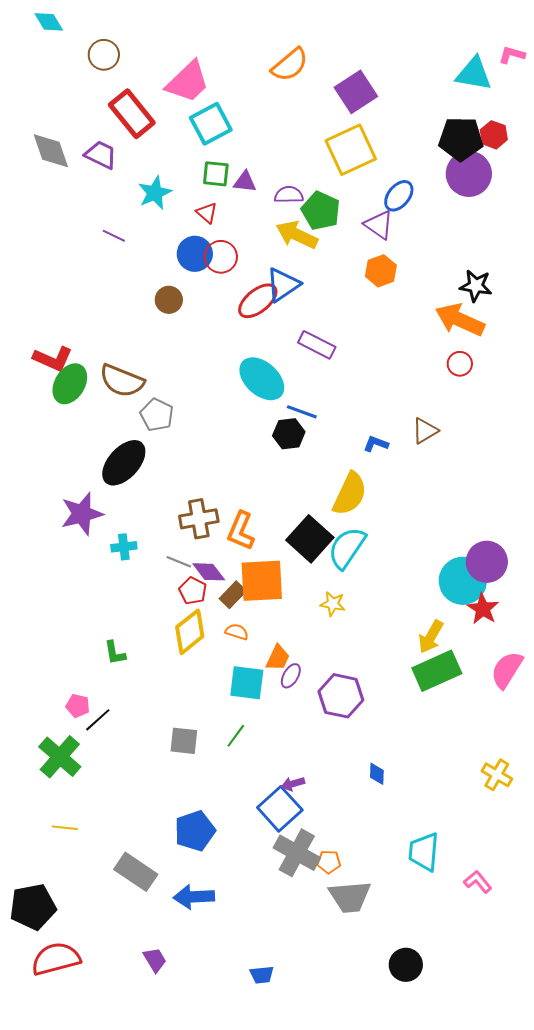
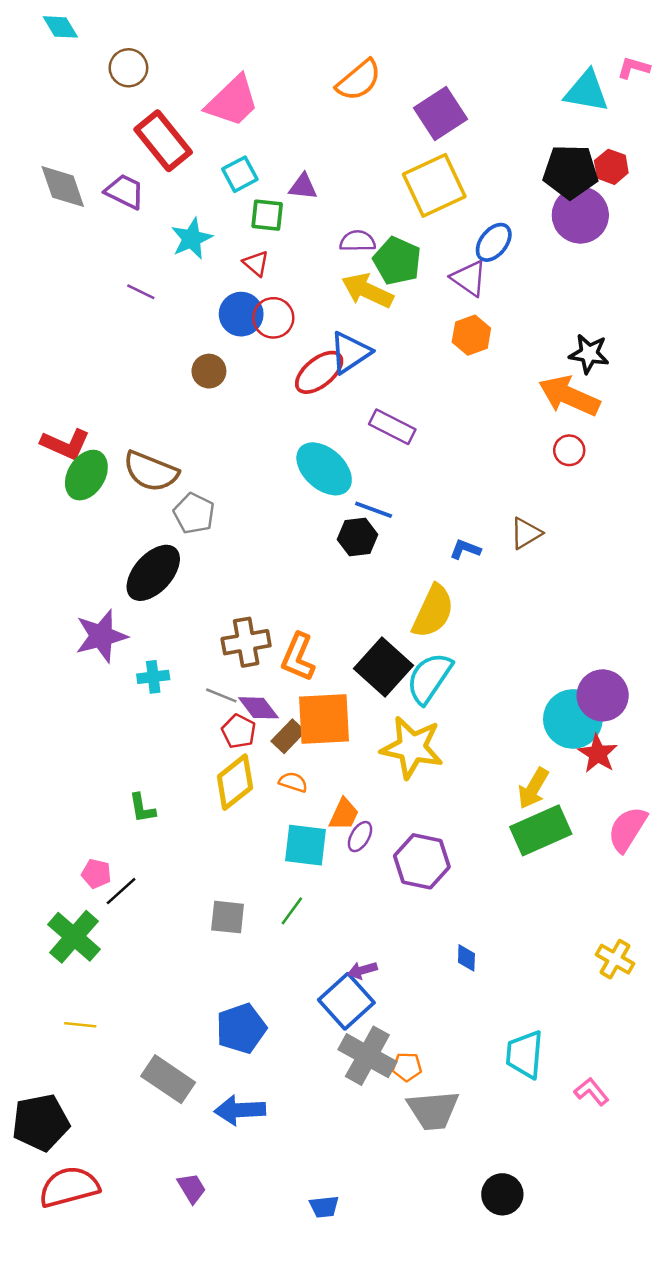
cyan square: (211, 124) -> (240, 174), moved, size x0.7
purple triangle: (245, 182) -> (303, 187), moved
yellow star: (333, 604) -> (412, 747), size x2.0

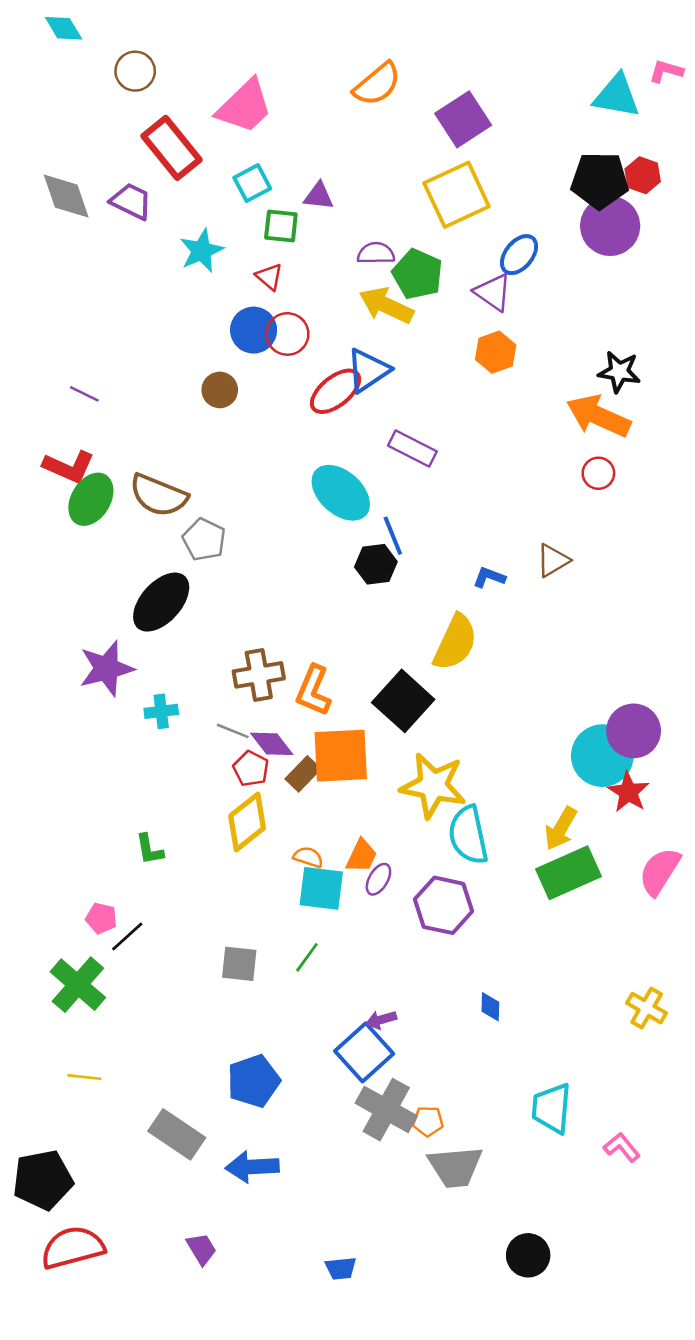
purple line: (141, 292) -> (84, 394), moved
blue line: (374, 510) -> (393, 536), turned 48
cyan semicircle: (429, 678) -> (468, 835), moved, turned -46
orange semicircle: (293, 782) -> (308, 857), moved

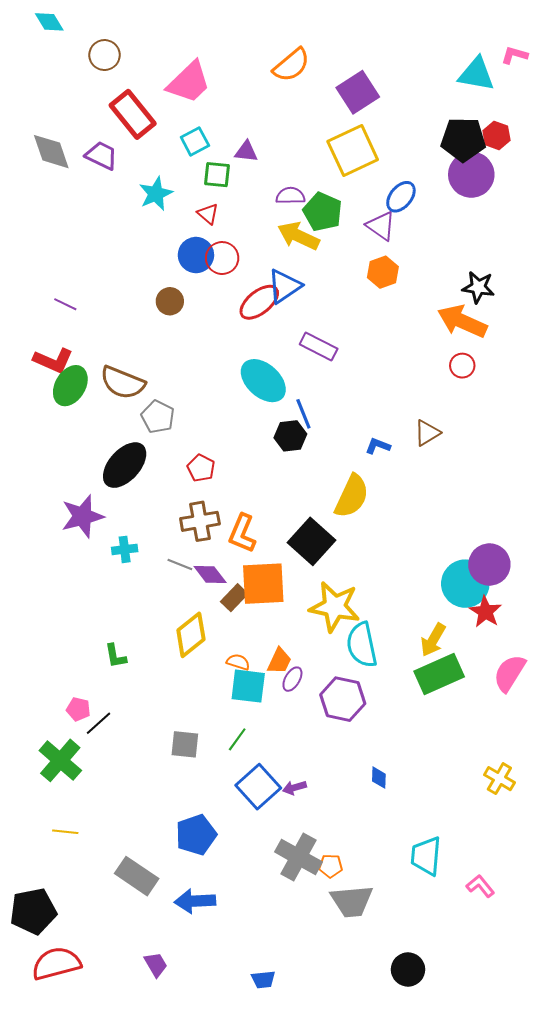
red pentagon: (251, 769) -> (201, 468), moved
blue square: (364, 1052) -> (258, 787), moved

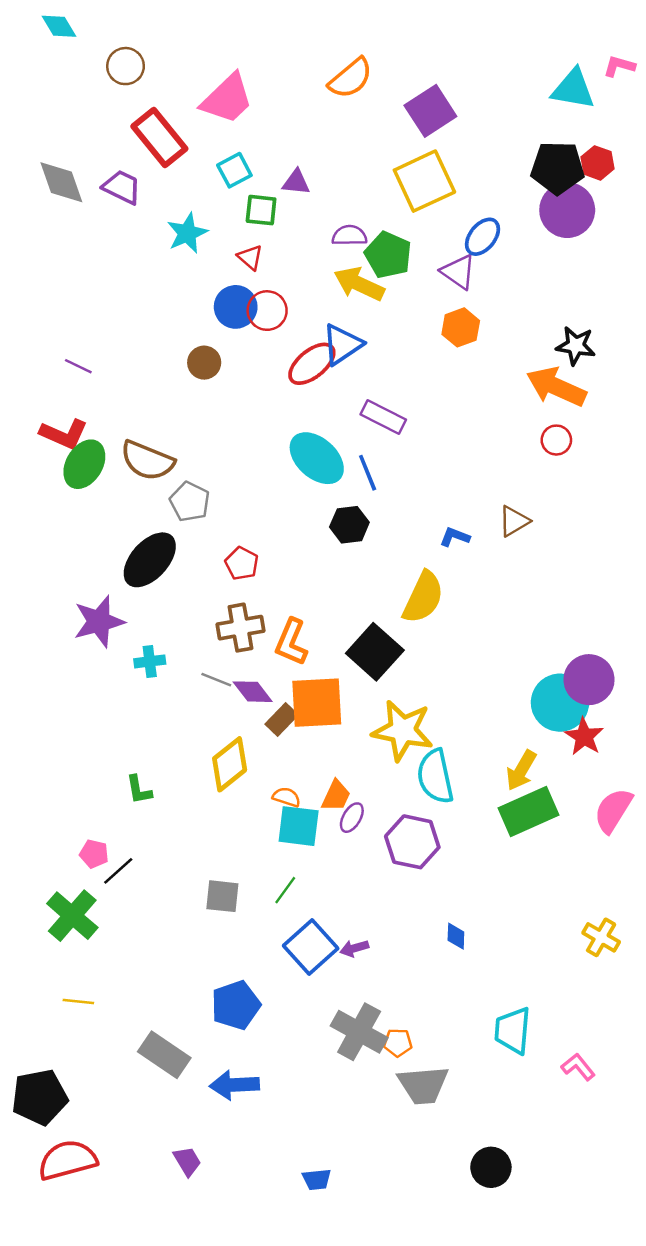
blue line: (303, 414) -> (368, 473), moved

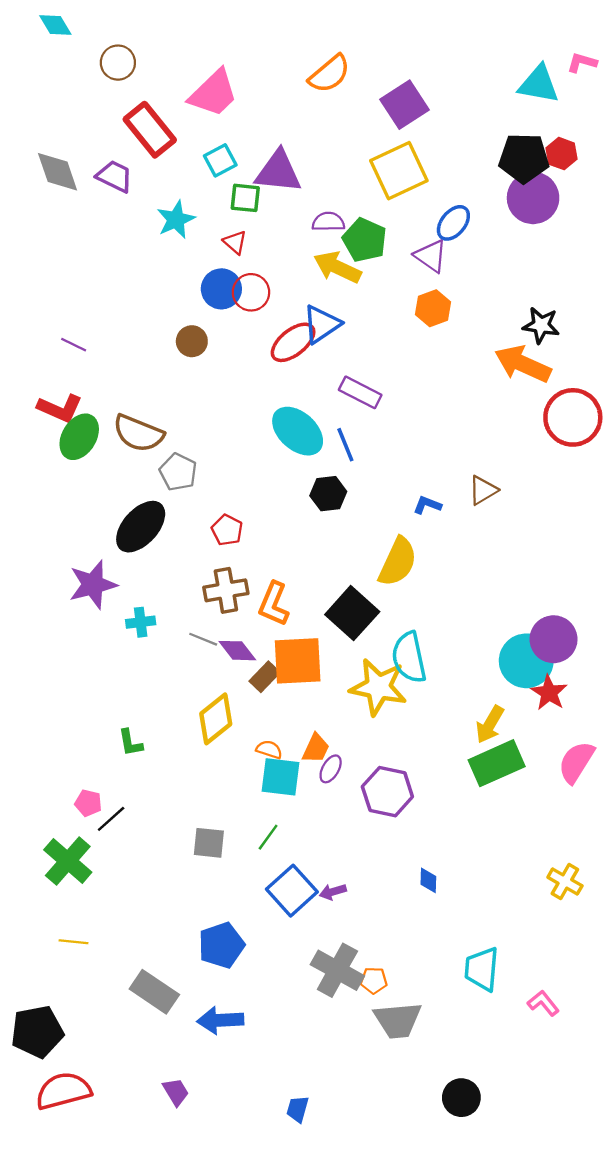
purple triangle: (296, 182) -> (278, 172), size x1.8
red circle: (556, 440) -> (573, 417), moved, size x2.0
cyan semicircle: (435, 776) -> (409, 657), moved
blue trapezoid: (317, 1179) -> (298, 1109), turned 112

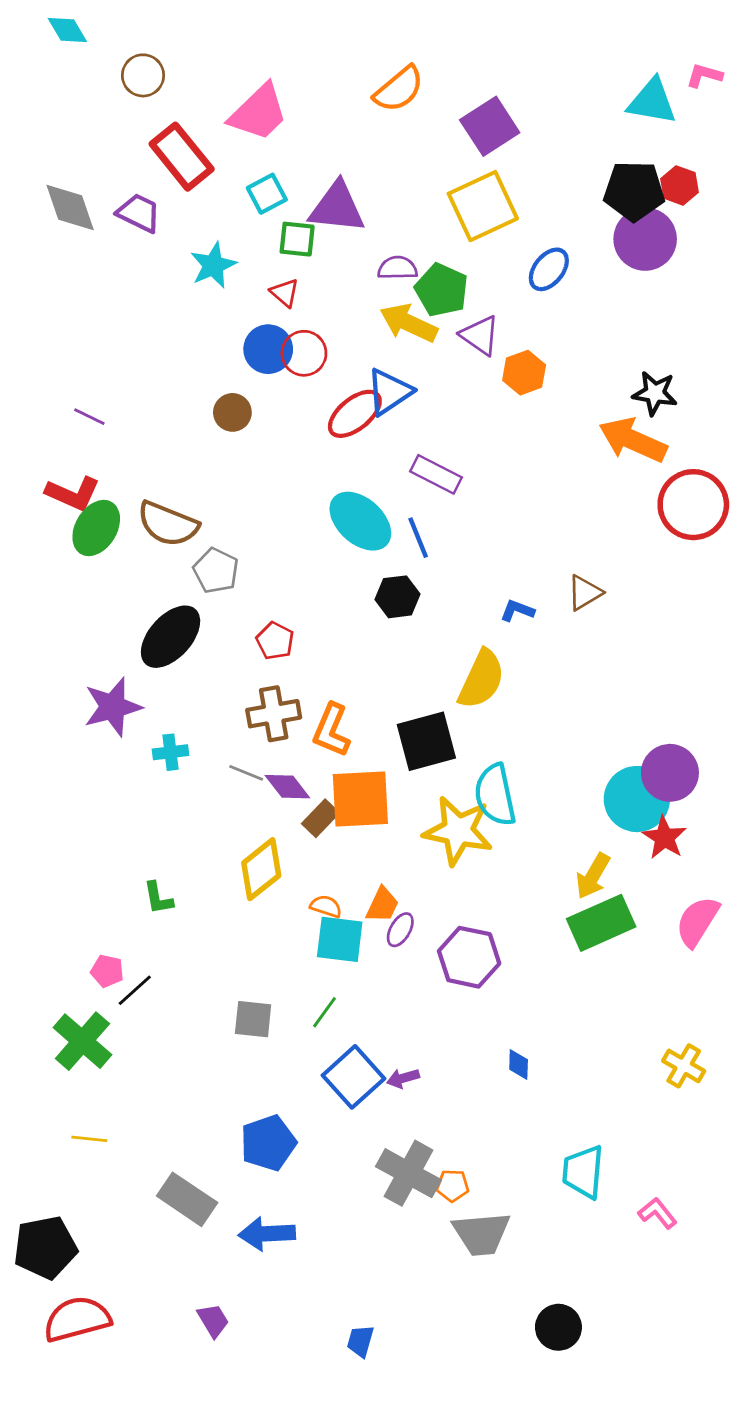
purple triangle: (431, 256) -> (480, 335), moved
black square: (352, 613) -> (426, 741), turned 33

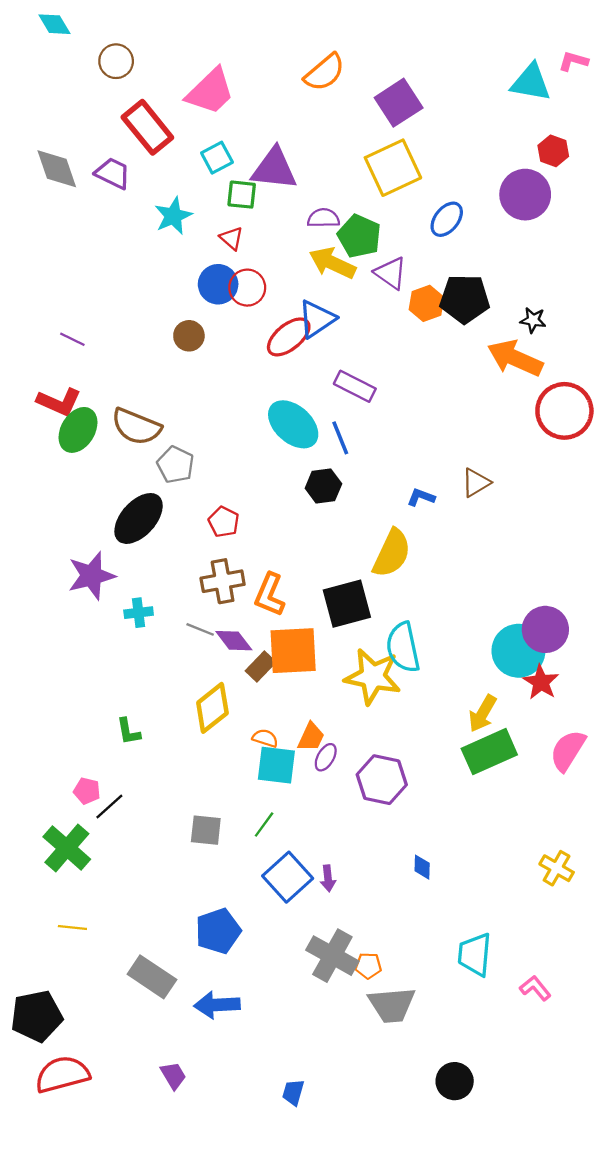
black pentagon: (634, 191) -> (465, 299), moved
black star: (655, 393) -> (533, 320), size x0.7
purple arrow: (403, 1078) -> (328, 878), turned -80

